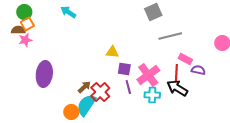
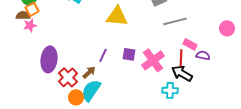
yellow triangle: (112, 52) -> (117, 16), moved, size x1.6
purple line: (128, 87) -> (103, 55), moved, turned 40
red cross: (100, 92) -> (68, 77), moved
cyan cross: (152, 95) -> (170, 90), moved

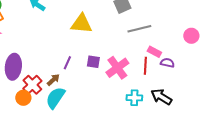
black arrow: (182, 73) -> (161, 97), moved
orange circle: (76, 97) -> (23, 98), moved

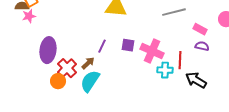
pink rectangle: (154, 52) -> (200, 29), moved
red line: (145, 66) -> (180, 60), moved
pink cross: (117, 68) -> (152, 51), turned -30
cyan cross: (134, 98) -> (165, 70), moved

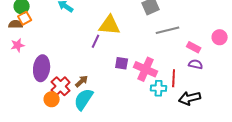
pink star: (29, 16) -> (18, 45), moved
purple line: (102, 46) -> (96, 41), moved
black arrow: (196, 80) -> (190, 98), turned -45

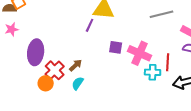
cyan semicircle: (84, 99) -> (78, 83), size x0.6

